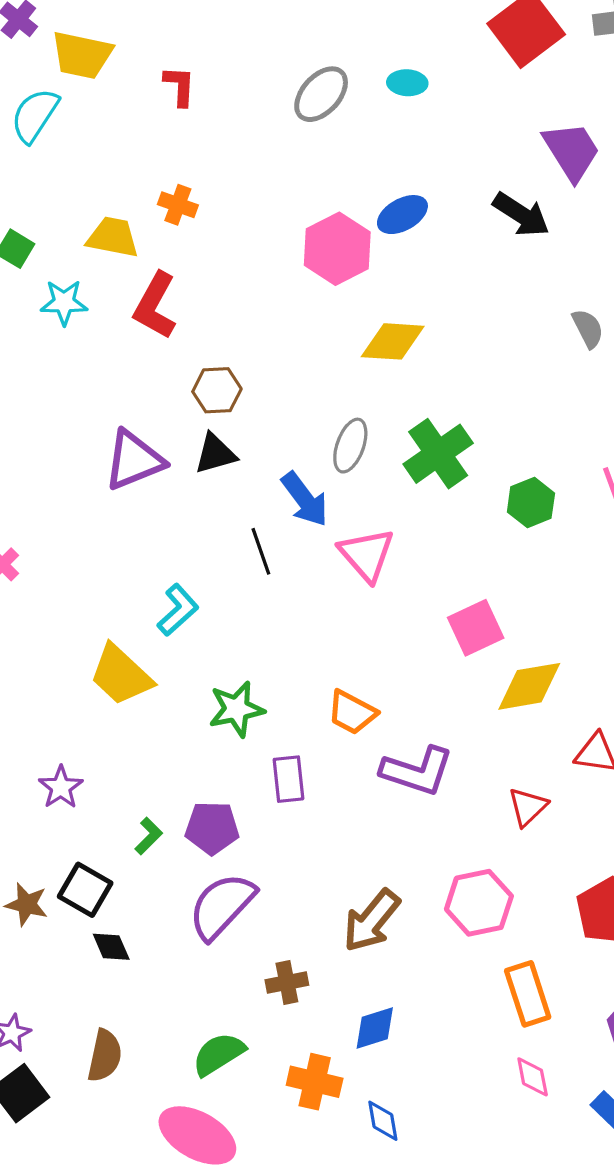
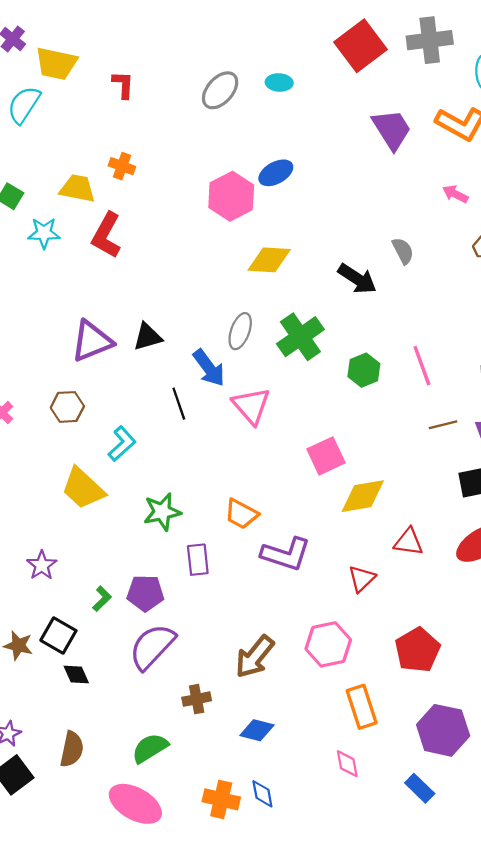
black arrow: (521, 215) -> (357, 279), moved
brown hexagon: (217, 390) -> (67, 407), moved
blue diamond: (375, 1028) -> (257, 730), turned 32
pink diamond: (533, 1077) -> (347, 764), moved
orange cross: (315, 1082) -> (221, 799), moved

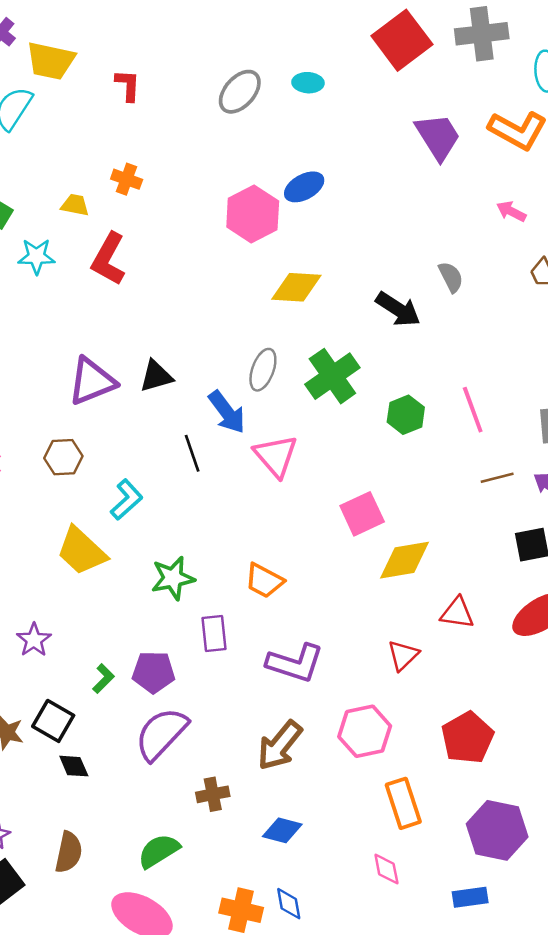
yellow trapezoid: (77, 188) -> (75, 205), size x0.7
purple L-shape: (286, 554) -> (295, 663), moved
blue rectangle: (420, 788) -> (470, 897), turned -52

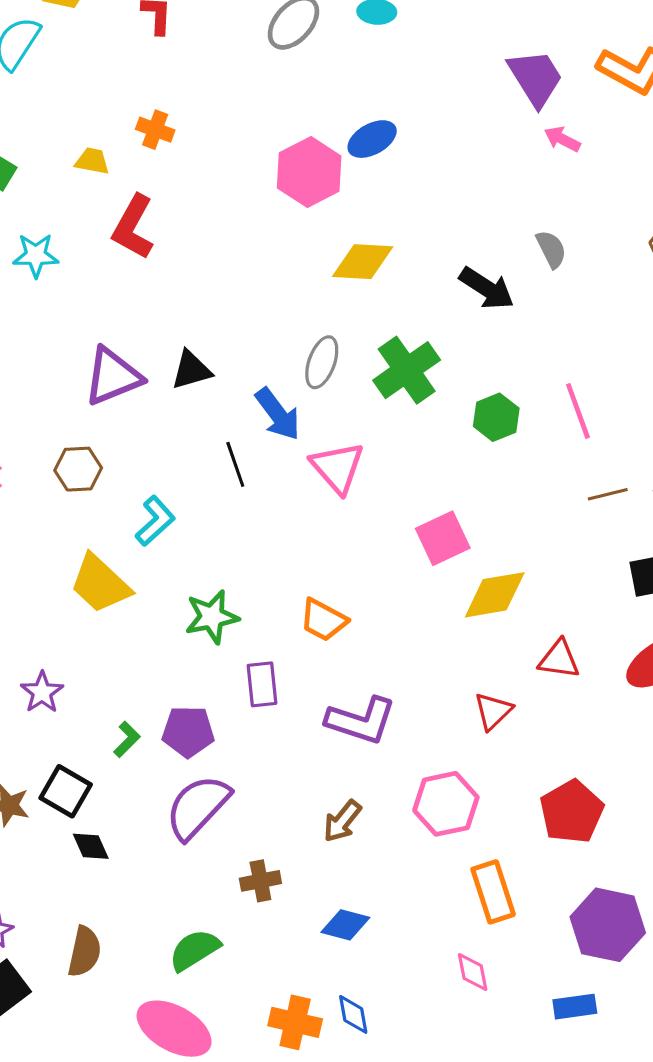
pink arrow: (511, 211) -> (562, 139), moved
cyan star: (36, 256) -> (36, 255), moved
brown arrow: (280, 745) -> (342, 821), size x0.7

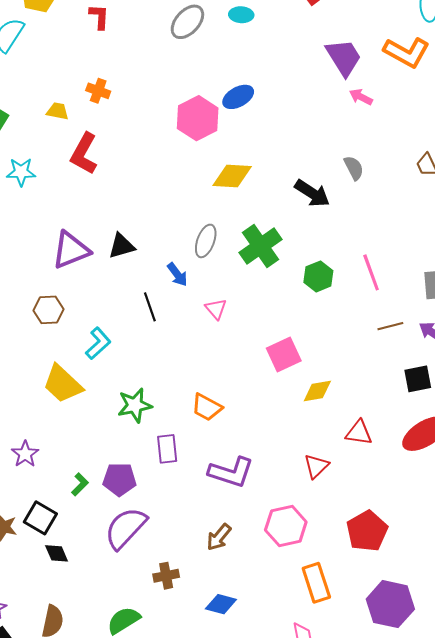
blue arrow: (278, 414) -> (177, 274), size x0.7
pink triangle: (337, 468) -> (216, 309), size x0.6
yellow diamond: (495, 595) -> (317, 391), size x0.7

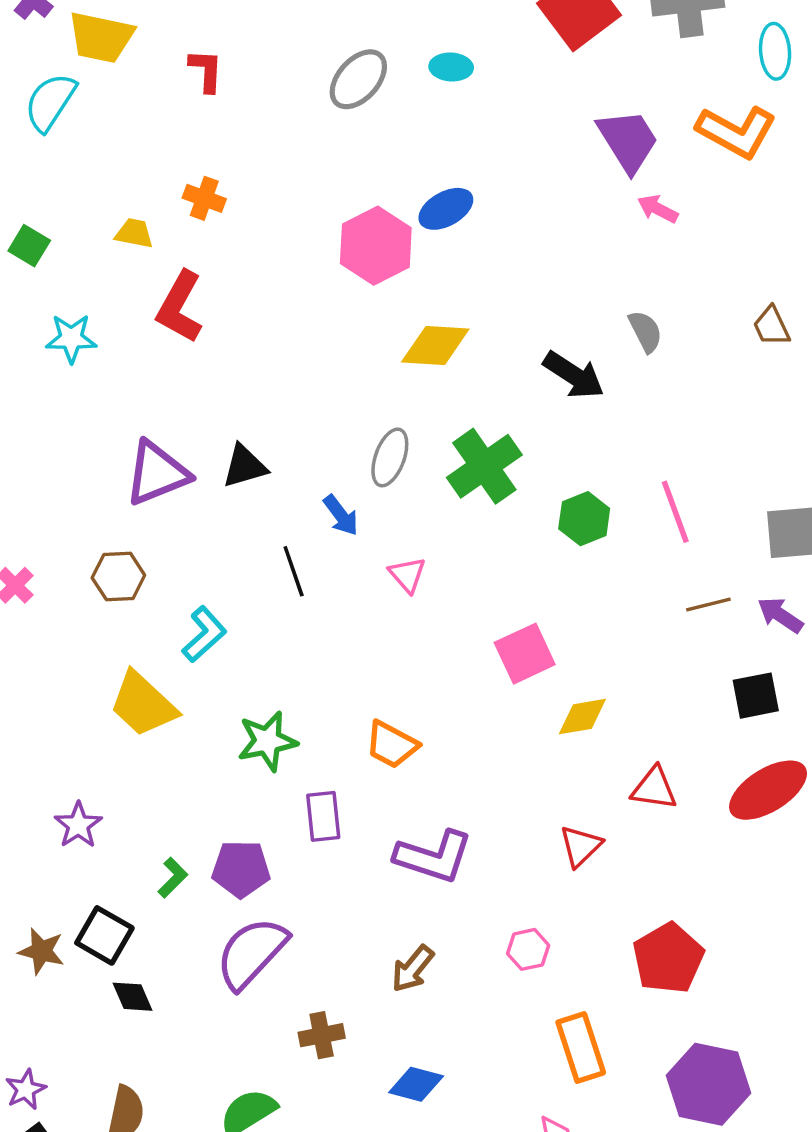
pink hexagon: (286, 526) -> (528, 949), size x0.6

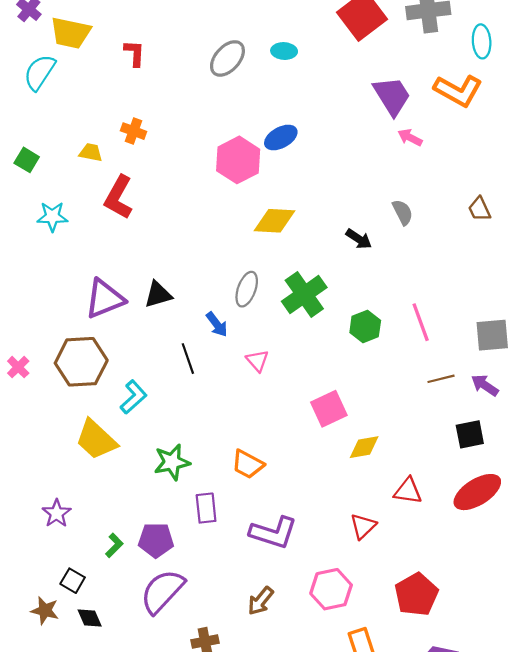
black arrow: (574, 375) -> (359, 239), size x0.7
brown hexagon: (118, 577) -> (81, 362), size x1.6
black square: (104, 935) -> (73, 581), size x0.7
pink hexagon: (528, 949) -> (331, 589), size x1.6
brown star: (41, 951) -> (45, 611), moved

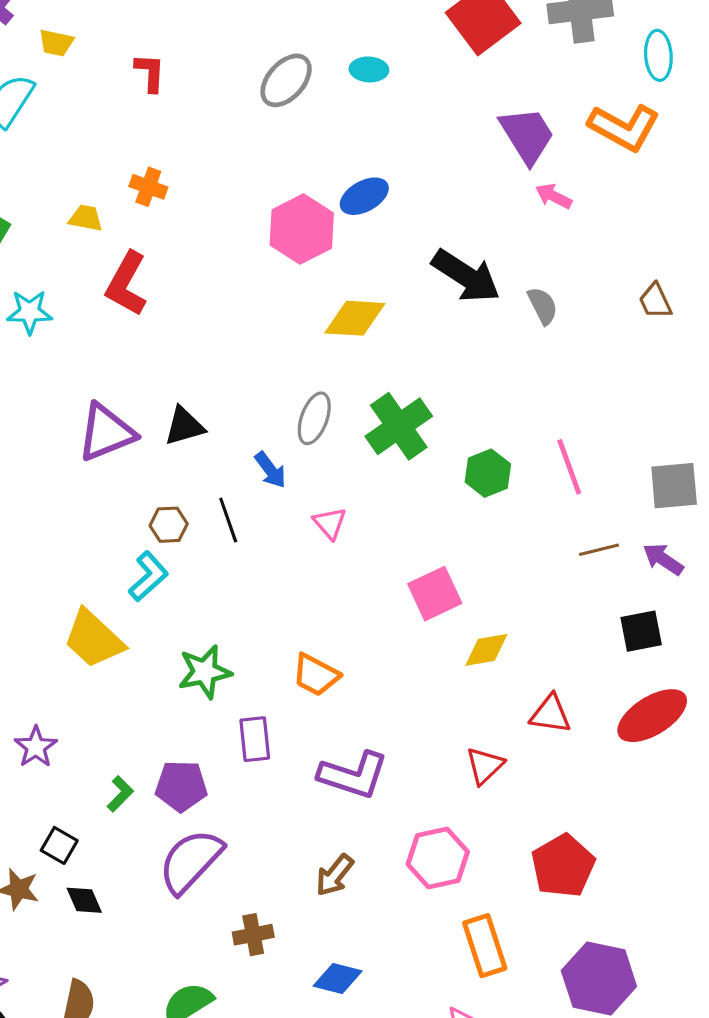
yellow trapezoid: (70, 33) -> (56, 43), size x0.6
black arrow: (359, 239) -> (466, 276), moved, size x1.8
brown hexagon: (81, 362) -> (169, 525), moved, size x0.5

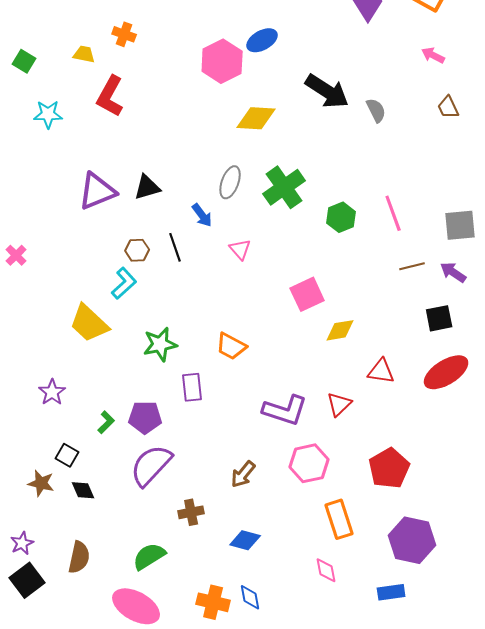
pink arrow: (554, 196) -> (433, 55), moved
purple L-shape: (353, 775) -> (285, 410), moved

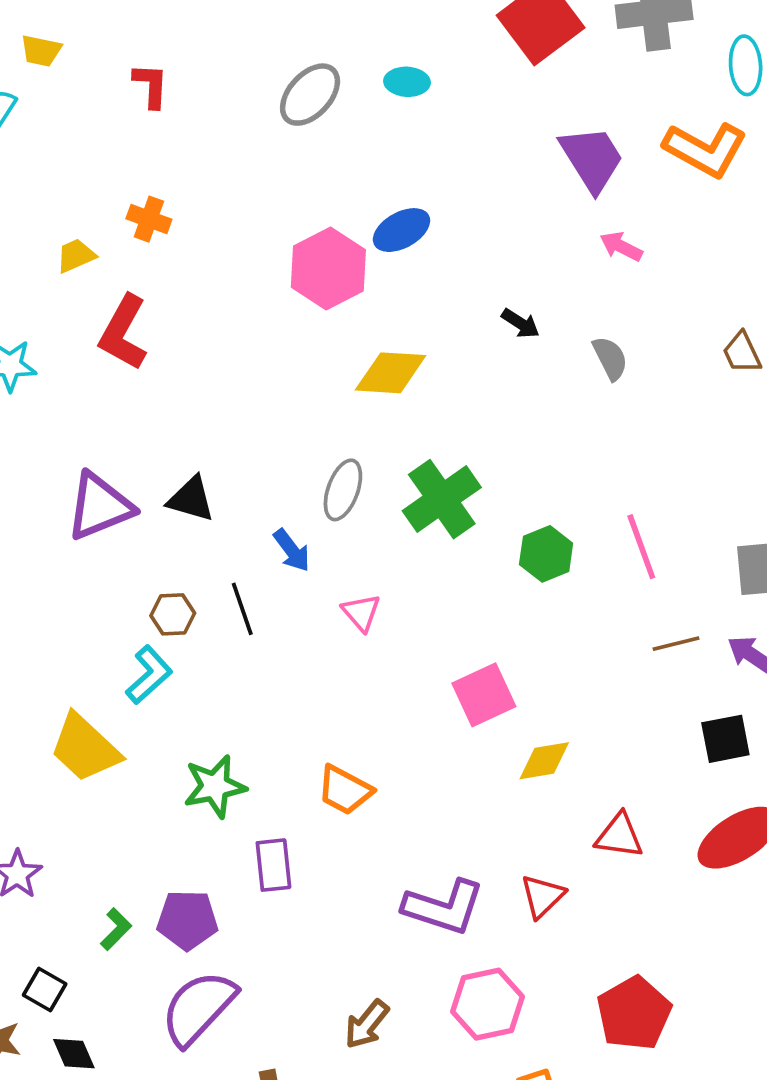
yellow trapezoid: (84, 54) -> (76, 256), turned -35
pink arrow: (433, 55) -> (621, 247), moved
black arrow: (327, 91) -> (520, 323), size x0.5
black triangle: (147, 187) -> (191, 499), turned 32

